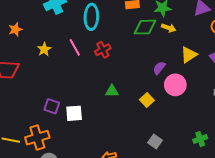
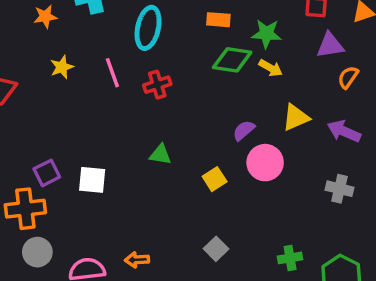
orange star: (15, 29) -> (45, 17), moved
purple square: (52, 106) -> (47, 173), moved, turned 35

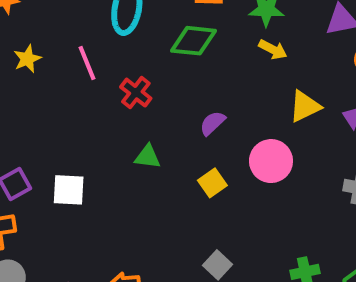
green diamond: (232, 60) -> (193, 41), moved
red cross: (157, 85) -> (136, 93), moved, turned -32
purple semicircle: (244, 130) -> (213, 123), moved

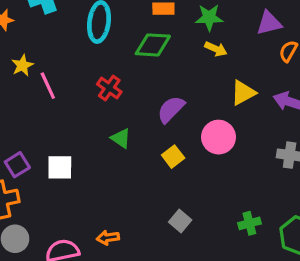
pink line: (87, 63) -> (48, 86), moved
purple semicircle: (213, 123) -> (171, 109), size x1.4
green triangle: (148, 157) -> (121, 138), turned 30

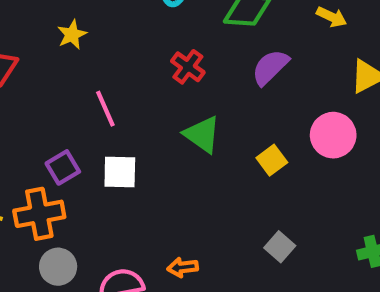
pink line: (48, 86) -> (105, 109), moved
purple semicircle: (171, 109) -> (270, 67), moved
green triangle: (121, 138) -> (202, 134), size x1.4

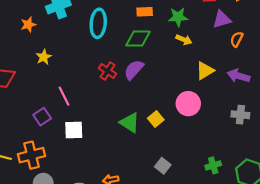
purple semicircle: (270, 67) -> (134, 70), moved
green triangle: (202, 134) -> (130, 123), moved
purple square: (63, 167) -> (42, 117), moved

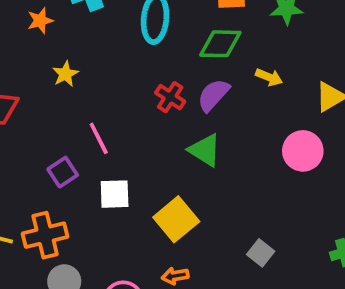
yellow arrow: (184, 40) -> (269, 77), moved
yellow square: (156, 119) -> (176, 219), moved, size x1.6
green triangle: (130, 123) -> (205, 150), moved

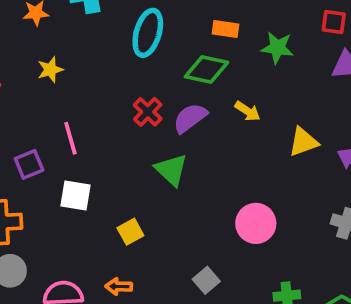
pink circle: (303, 151) -> (256, 223), moved
yellow square: (176, 219) -> (130, 232), size x0.6

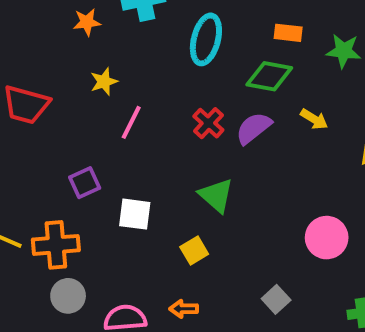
pink line: (70, 138) -> (131, 122), moved, turned 44
green triangle: (171, 170) -> (216, 195), moved

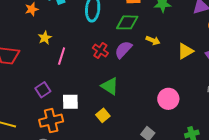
orange cross: (56, 245) -> (51, 121), moved

